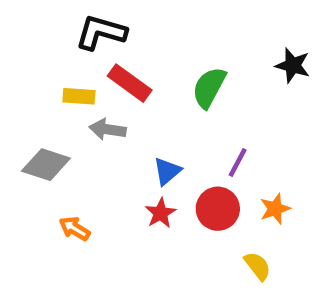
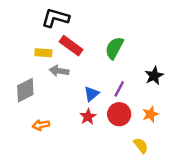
black star: (293, 65) -> (154, 76), moved, turned 30
purple line: (238, 162) -> (119, 89), moved
gray diamond: (46, 165) -> (25, 90), turned -45
orange arrow: (75, 229) -> (41, 125), turned -42

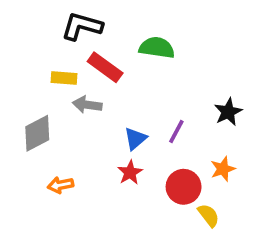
green semicircle: (114, 48) -> (157, 48), moved, turned 70
red circle: (119, 114) -> (184, 187), moved

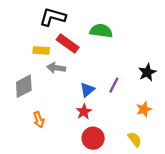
orange arrow: (60, 185) -> (39, 120), turned -98
red circle: (184, 187) -> (93, 138), moved

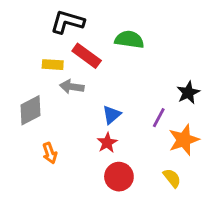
purple line: (114, 85) -> (159, 118), moved
orange star: (144, 109) -> (184, 140), size x1.5

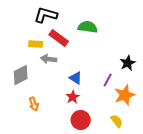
blue triangle: (112, 115) -> (76, 78), turned -48

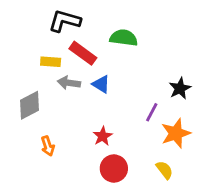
blue triangle: (76, 78) -> (101, 84), moved

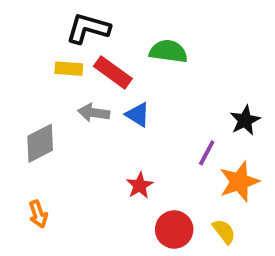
yellow rectangle: (51, 62) -> (69, 69), moved
orange arrow: (48, 146) -> (38, 214), moved
red circle: (114, 169) -> (174, 229), moved

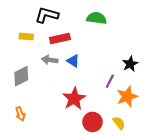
green semicircle: (168, 51) -> (97, 18), moved
yellow rectangle: (69, 69) -> (26, 36), moved
red rectangle: (113, 72) -> (60, 38), turned -48
red star: (140, 185) -> (74, 99), size x1.6

